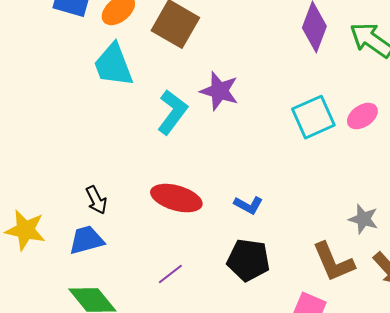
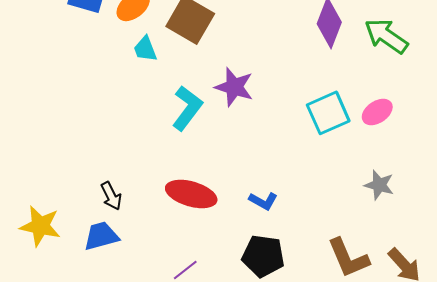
cyan trapezoid: (113, 65) -> (145, 49), moved, size x0.6
gray star: (363, 219) -> (379, 185), moved

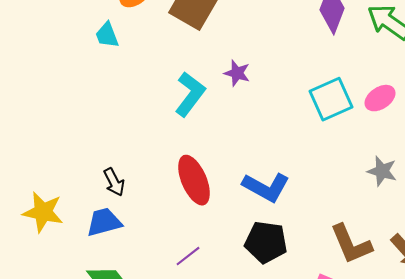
cyan trapezoid: (145, 49) -> (107, 35), moved
purple star: (234, 87) -> (237, 73), size x0.7
red ellipse: (191, 194) -> (194, 180), turned 51
blue L-shape: (263, 201) -> (266, 187), size x1.6

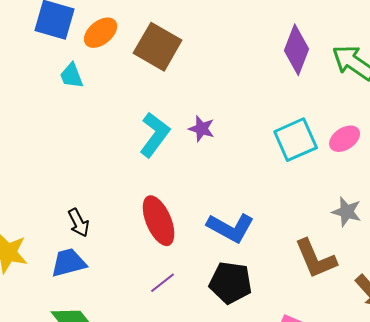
purple star: (237, 73) -> (202, 129), moved
brown L-shape: (351, 244) -> (316, 259), moved
purple line: (188, 256) -> (163, 283), moved

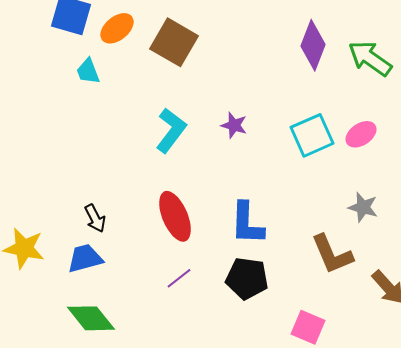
purple star: (202, 129) -> (234, 125), moved
blue L-shape: (231, 228) -> (247, 223), turned 63

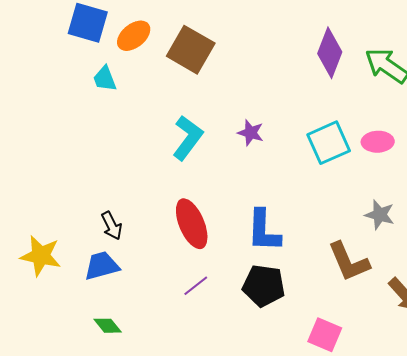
pink ellipse: (361, 134) -> (378, 142), turned 32
green diamond: (91, 318) -> (108, 326), size x0.6

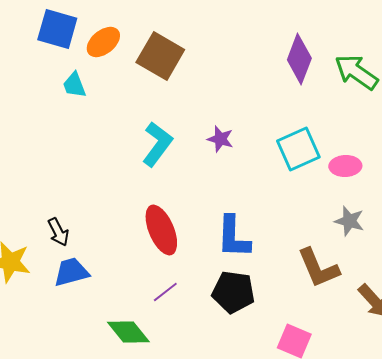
pink ellipse: (378, 142) -> (345, 166), moved
black arrow: (112, 226) -> (58, 232), moved
green diamond: (108, 326) -> (128, 332), moved, size x1.5

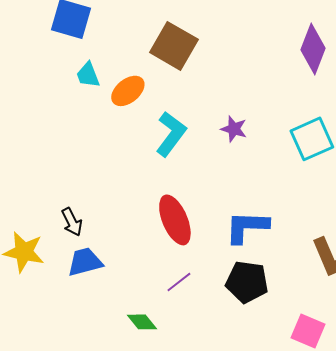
orange ellipse: (103, 42) -> (128, 91), moved
blue L-shape: (233, 237) -> (247, 227), turned 90
green diamond: (128, 332) -> (142, 322), size x0.7

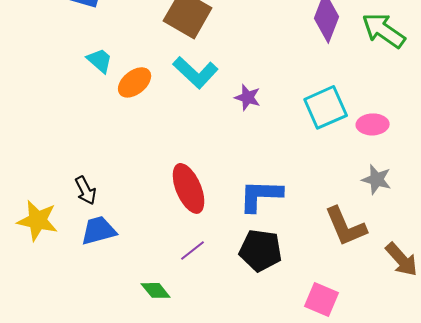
cyan trapezoid: (88, 75) -> (100, 60), moved, turned 152
orange ellipse: (128, 91) -> (135, 82), moved
cyan L-shape: (171, 134) -> (196, 72), moved, turned 96

